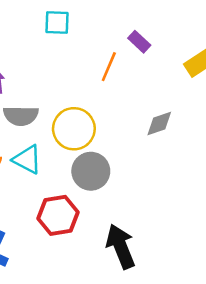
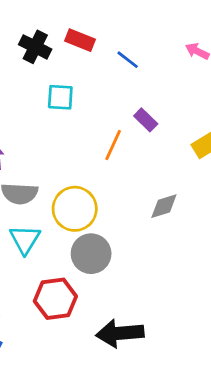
cyan triangle: (27, 159) -> (25, 239), turned 32
black arrow: (121, 247) -> (120, 333), turned -75

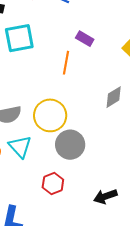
cyan square: (60, 97) -> (19, 38), size x1.4
red hexagon: (55, 299) -> (53, 184), size x0.7
black arrow: (120, 333) -> (105, 196), size x0.7

